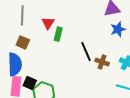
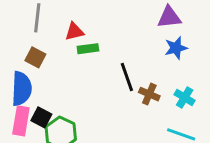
red triangle: (48, 23) -> (74, 31), turned 40
green rectangle: (58, 34) -> (88, 49), turned 64

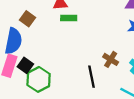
black line: (127, 77) -> (91, 77), moved

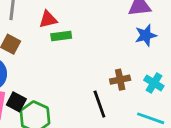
brown cross: (111, 59) -> (120, 80), turned -35

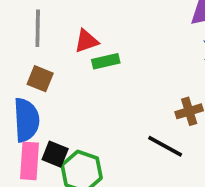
black line: (99, 104) -> (165, 146), turned -36

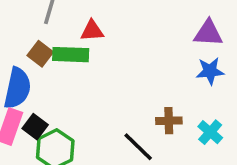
green rectangle: (106, 61) -> (71, 55), moved, size x1.4

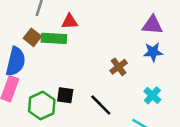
brown cross: (169, 121) -> (119, 67), moved, turned -36
black square: (35, 127) -> (65, 95), moved, turned -30

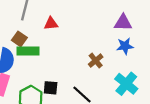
green rectangle: (54, 38) -> (28, 51), moved
cyan cross: (152, 95) -> (126, 84), size x1.5

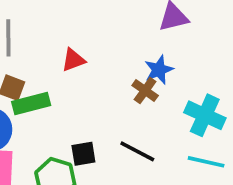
red triangle: (51, 24) -> (73, 60), moved
blue star: (125, 46) -> (159, 70), moved

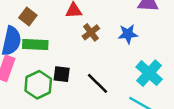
brown cross: (145, 90) -> (91, 32), moved
green rectangle: (31, 104) -> (35, 45), moved

